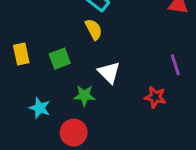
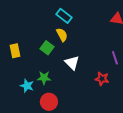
green square: (60, 59) -> (47, 48), moved, turned -32
green star: (84, 96) -> (44, 78), moved

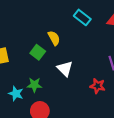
cyan rectangle: (64, 16) -> (82, 17), moved

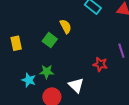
white triangle: (65, 69) -> (76, 85), moved
red star: (98, 86) -> (100, 64), moved

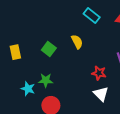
yellow semicircle: (66, 26) -> (77, 42), moved
white triangle: (76, 85) -> (101, 94), moved

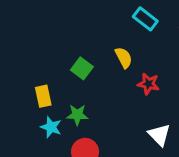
yellow rectangle: (15, 52) -> (43, 96), moved
red star: (99, 73) -> (148, 84), moved

